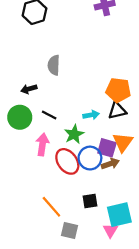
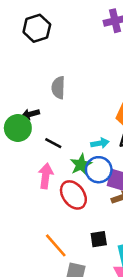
green circle: (20, 117) -> (18, 128), moved
blue circle: (90, 158) -> (99, 170), moved

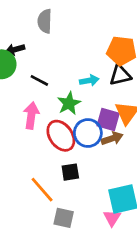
blue circle: (99, 170) -> (88, 133), moved
black square: (99, 239) -> (70, 172), moved

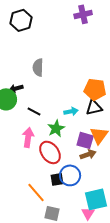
blue circle: (88, 133) -> (70, 175), moved

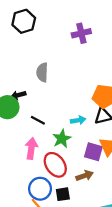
purple cross: (83, 14) -> (81, 33), moved
brown arrow: (88, 154) -> (85, 176), moved
blue circle: (70, 175) -> (40, 189), moved

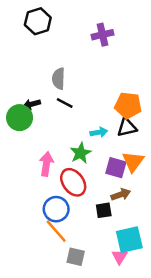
black line: (38, 120) -> (65, 103), moved
brown arrow: (85, 176) -> (121, 194), moved
black square: (63, 194) -> (104, 210), moved

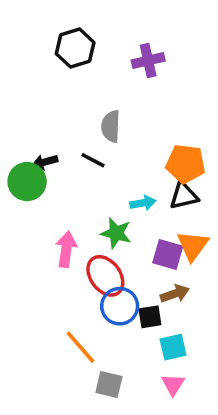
black hexagon: (38, 21) -> (75, 48), moved
gray semicircle: (59, 79) -> (111, 126), moved
green star: (81, 153) -> (116, 233), turned -30
blue circle: (56, 209) -> (120, 306), moved
cyan square: (129, 240) -> (173, 347), moved, size x0.7

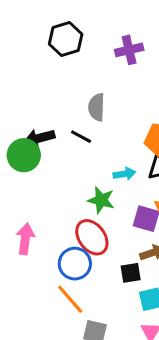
black arrow: (45, 162) -> (39, 138), size x1.4
pink arrow: (66, 249) -> (25, 239), moved
blue circle: (120, 306) -> (75, 264), moved

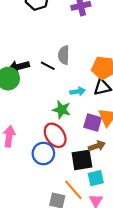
gray semicircle: (97, 107) -> (64, 55), moved
black square: (131, 273) -> (82, 160), size x1.5
orange line: (70, 299) -> (73, 190), moved

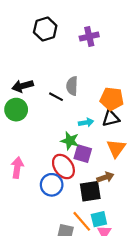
black arrow: (19, 67) -> (23, 86), moved
purple square: (93, 122) -> (83, 154), moved
cyan square: (96, 178) -> (99, 219), moved

